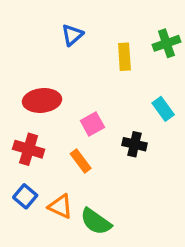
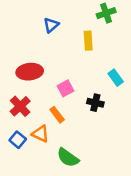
green cross: (166, 43) -> (106, 13), moved
red cross: (29, 149) -> (20, 106), turned 30
orange triangle: (60, 206) -> (40, 134), moved

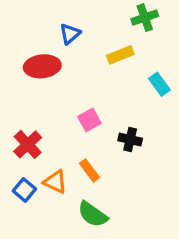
yellow rectangle: (88, 41) -> (120, 55), turned 72
red ellipse: (30, 72) -> (42, 66), moved
cyan rectangle: (116, 78) -> (159, 84), moved
orange rectangle: (57, 115) -> (89, 170), moved

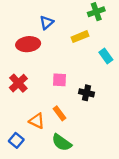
pink square: (89, 120) -> (59, 80), turned 32
red cross: (28, 144) -> (18, 83), moved
blue square: (24, 190) -> (16, 140), moved

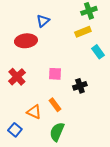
yellow rectangle: (80, 37) -> (83, 32), moved
black cross: (87, 93) -> (80, 86), turned -32
green semicircle: (62, 143) -> (57, 132), turned 78

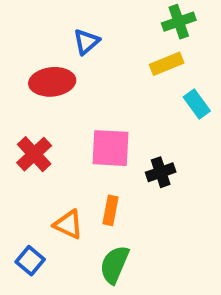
pink square: (55, 74) -> (110, 148), size x1.5
orange rectangle: (55, 105) -> (110, 210), turned 48

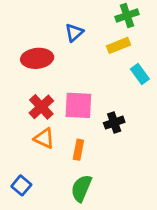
blue triangle: (86, 42) -> (74, 33), moved
red cross: (34, 154) -> (41, 107), moved
orange triangle: (68, 224) -> (44, 138), moved

